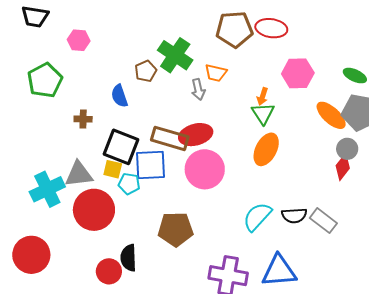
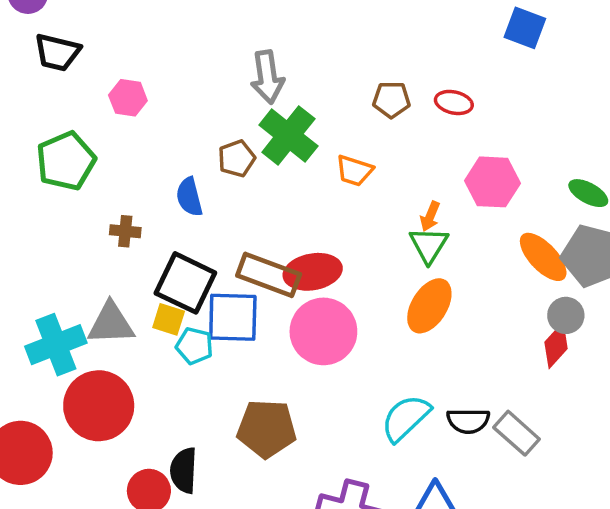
red ellipse: (271, 28) -> (454, 102), size x0.7
brown pentagon: (234, 29) -> (391, 100), size x0.6
gray arrow: (198, 89) -> (267, 77), moved, size x1.4
red circle: (94, 210) -> (99, 406), moved

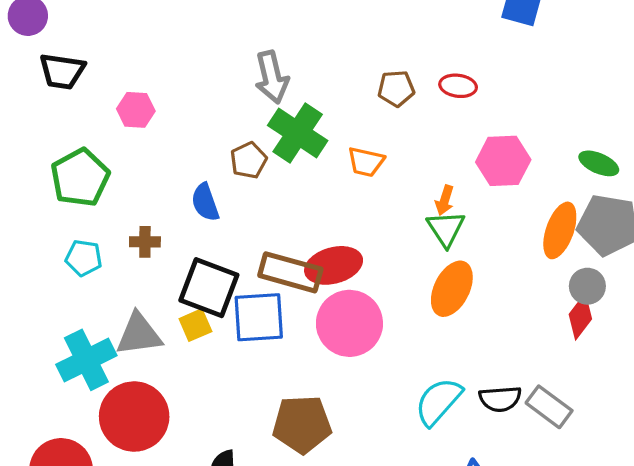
orange ellipse: (543, 257) -> (560, 230), turned 68
yellow square: (169, 319) -> (195, 325), turned -36
cyan pentagon: (194, 346) -> (84, 258), moved

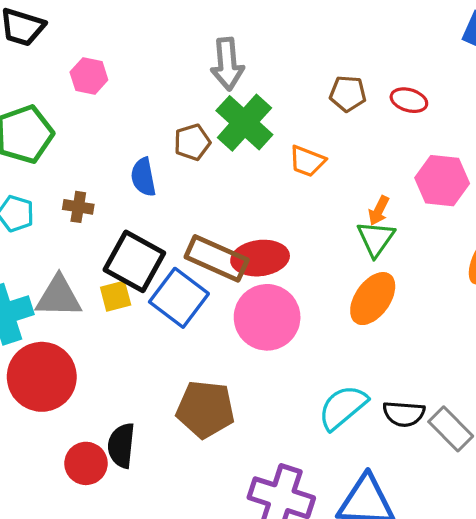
blue square: (259, 317) -> (179, 298), turned 32

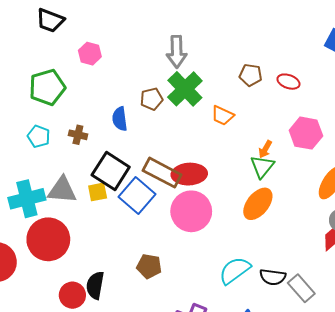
brown pentagon: (205, 409) -> (149, 266), size x0.7

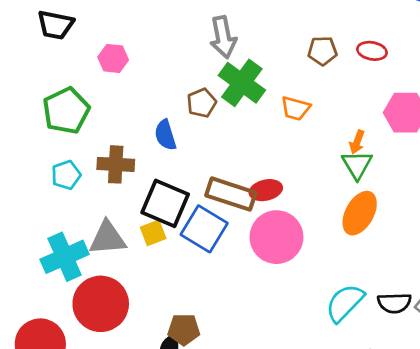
brown cross: (78, 135) -> (116, 164), size x1.5
cyan pentagon: (39, 136) -> (66, 175), turned -30
red ellipse: (189, 174) -> (266, 190), size x0.7
brown pentagon: (149, 266) -> (184, 329), moved

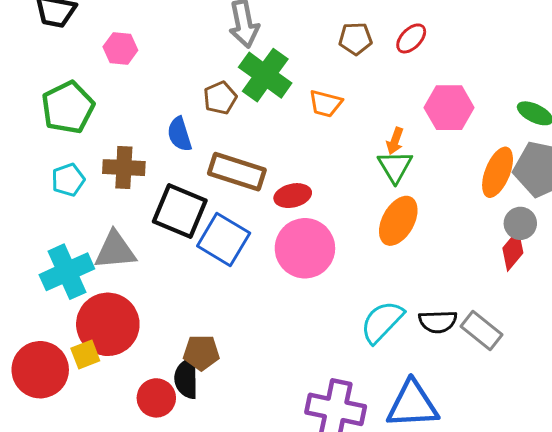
red ellipse: (372, 51) -> (411, 38), turned -56
brown rectangle: (231, 194) -> (237, 172), moved
yellow square: (153, 233) -> (85, 354), moved

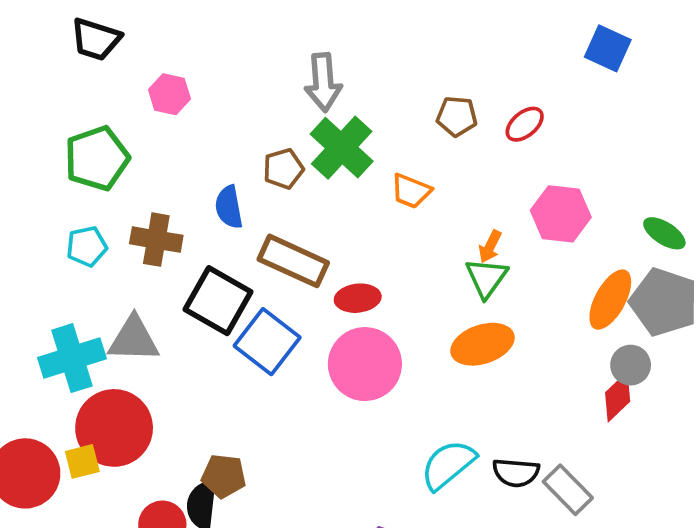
orange ellipse: (398, 221) -> (482, 344), turned 36

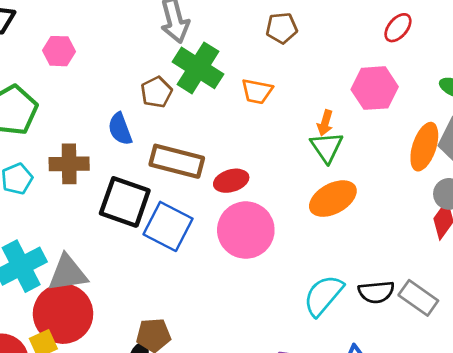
red ellipse: (525, 124) -> (398, 28), moved
gray triangle: (134, 339) -> (68, 273), moved

